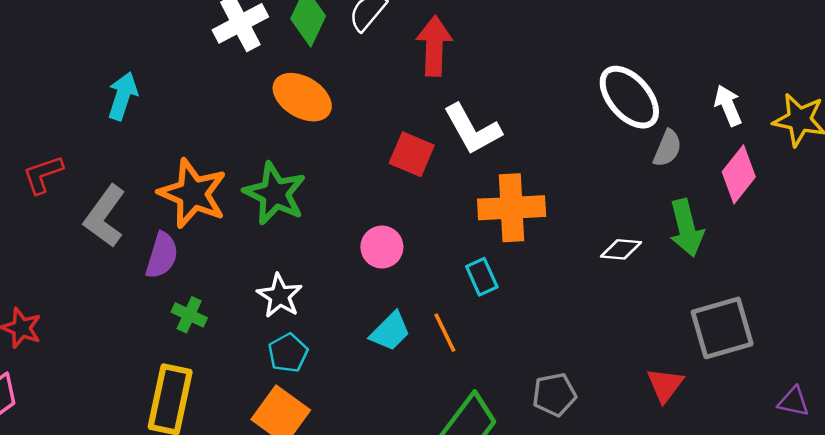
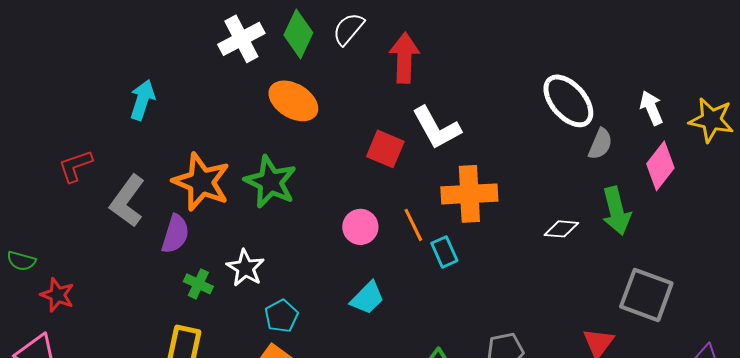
white star: (280, 296) -> (245, 268), moved
gray square: (722, 328) -> (646, 295), turned 36
orange line: (445, 333) -> (413, 225), moved

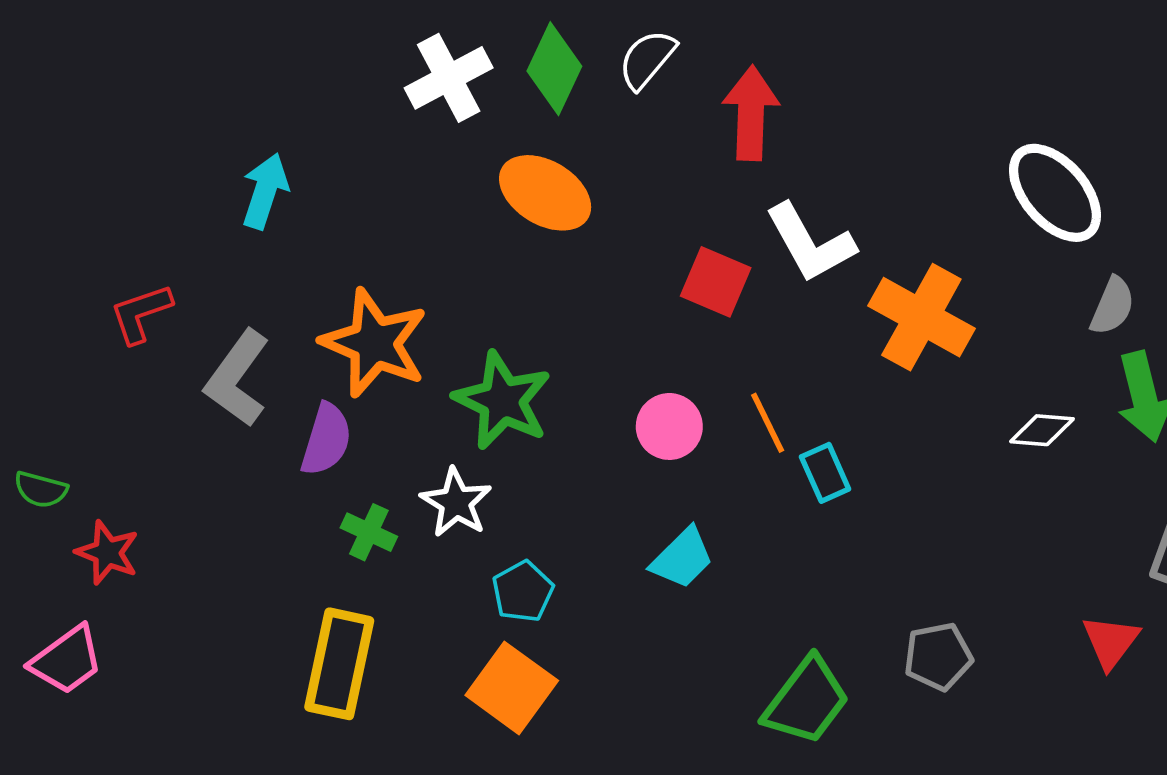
gray semicircle: (600, 144) -> (1112, 306), moved
green star: (270, 182) -> (502, 401), moved
orange cross: (469, 194) -> (921, 317), moved, turned 32

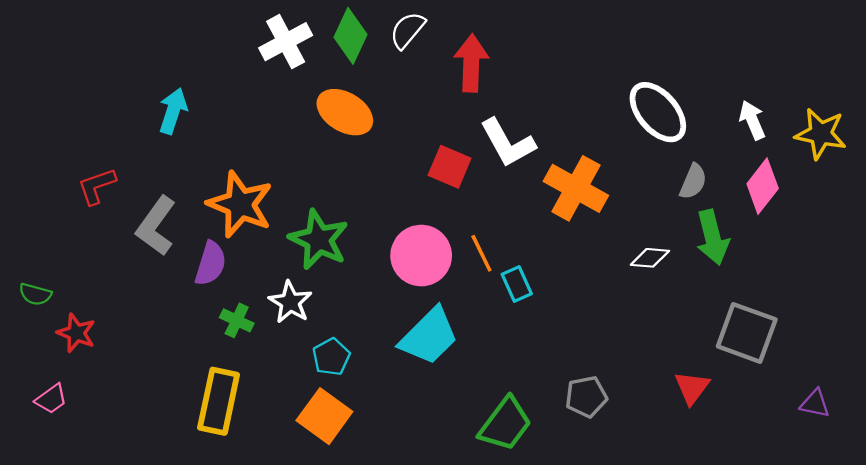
pink circle: (669, 426) -> (421, 256), size x1.5
cyan trapezoid: (682, 558) -> (429, 336), size x1.5
pink trapezoid: (67, 660) -> (51, 399), size x0.7

